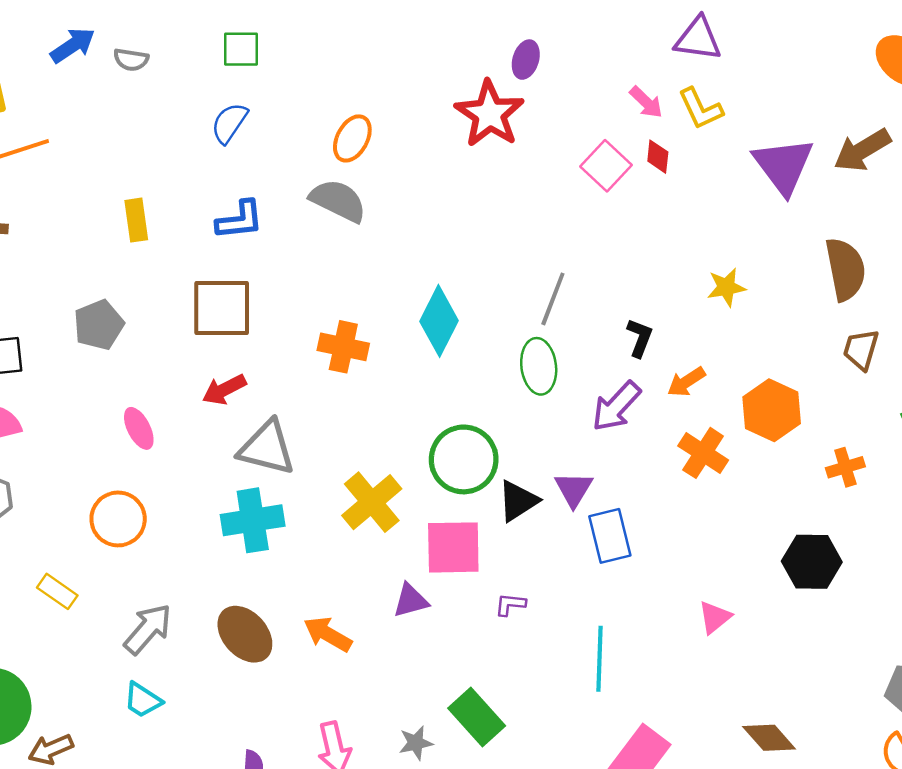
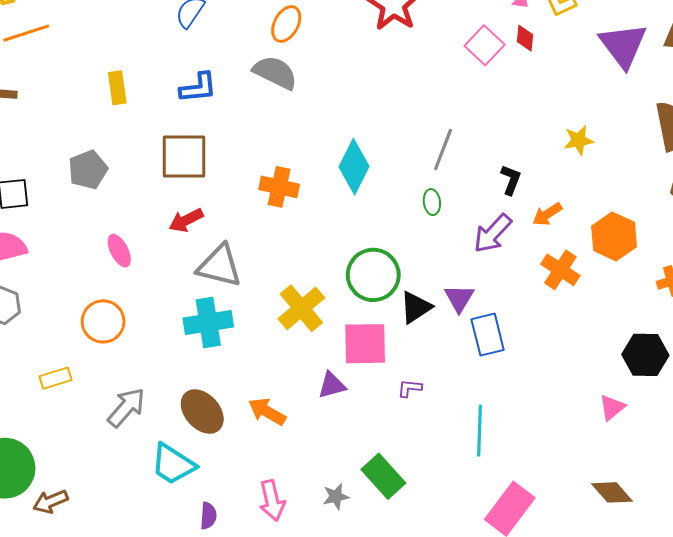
green ellipse: (539, 366) -> (432, 202), size x0.6
yellow rectangle: (57, 591) -> (56, 378), turned -52
pink triangle: (715, 617) -> (612, 407), moved
cyan trapezoid: (143, 700) -> (173, 464), moved, size x1.5

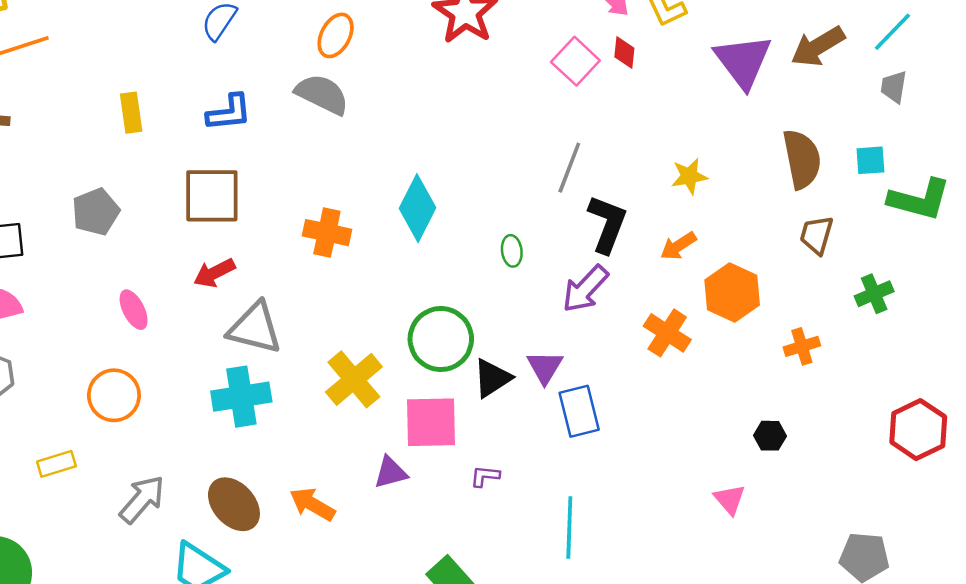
gray line: (443, 149) -> (569, 168), moved
black L-shape: (511, 180) -> (607, 224), size x1.6
orange arrow: (547, 214) -> (678, 246), moved
black hexagon: (645, 355) -> (770, 436), size x0.6
pink triangle: (612, 407) -> (730, 499), turned -32

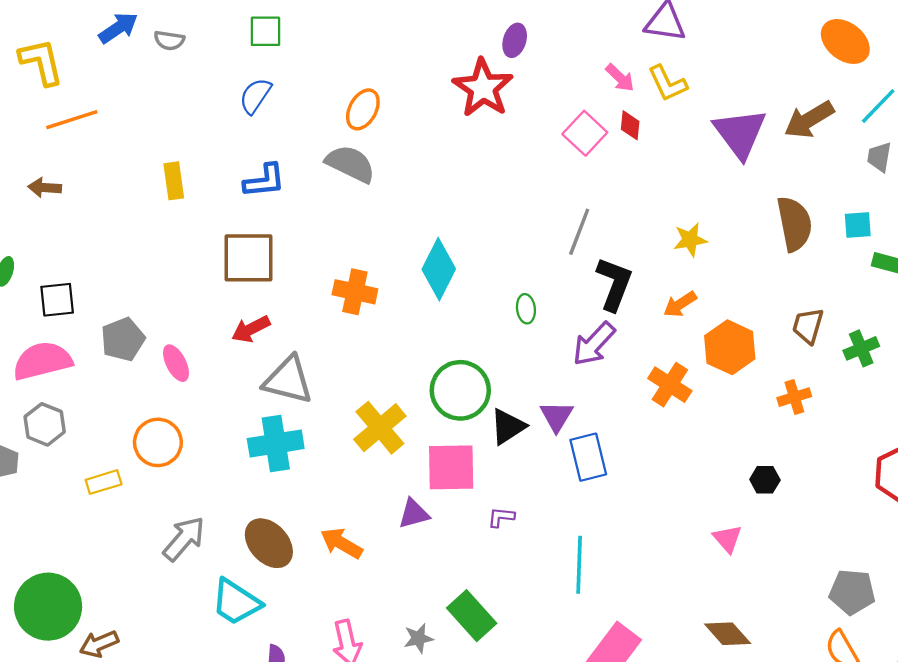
gray pentagon: (96, 212) -> (123, 339), moved
brown trapezoid: (817, 235) -> (808, 326), moved
yellow rectangle: (56, 464) -> (104, 482), moved

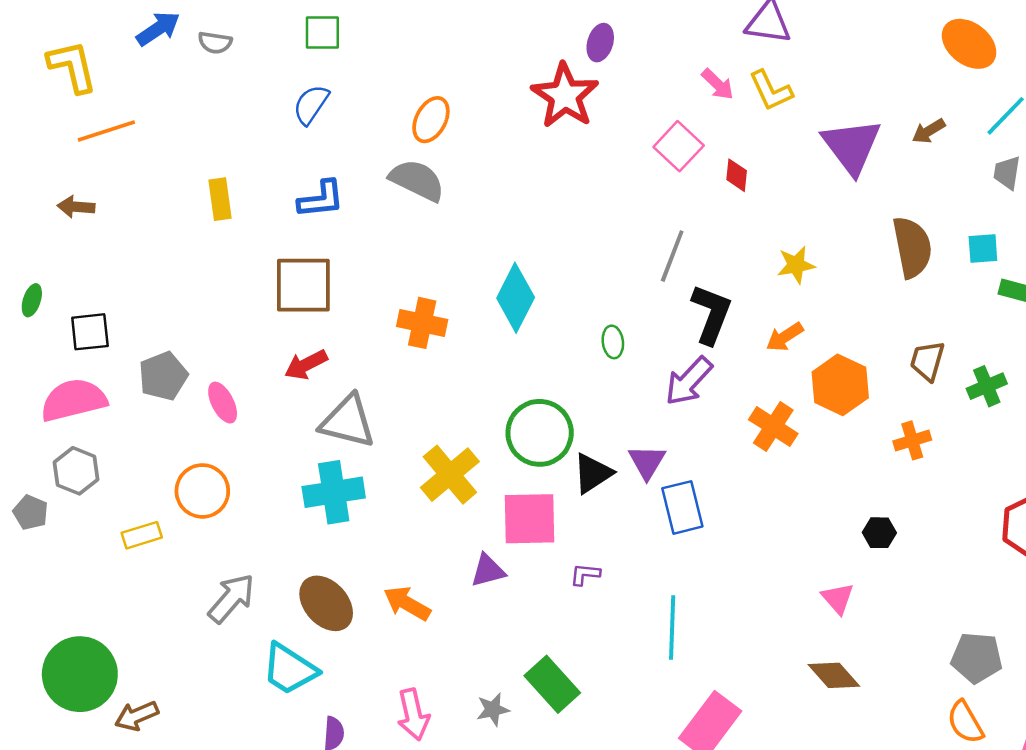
brown arrow: (809, 120) -> (929, 131), size x0.6
red diamond: (630, 125) -> (737, 175), moved
brown diamond: (728, 634) -> (834, 675), moved

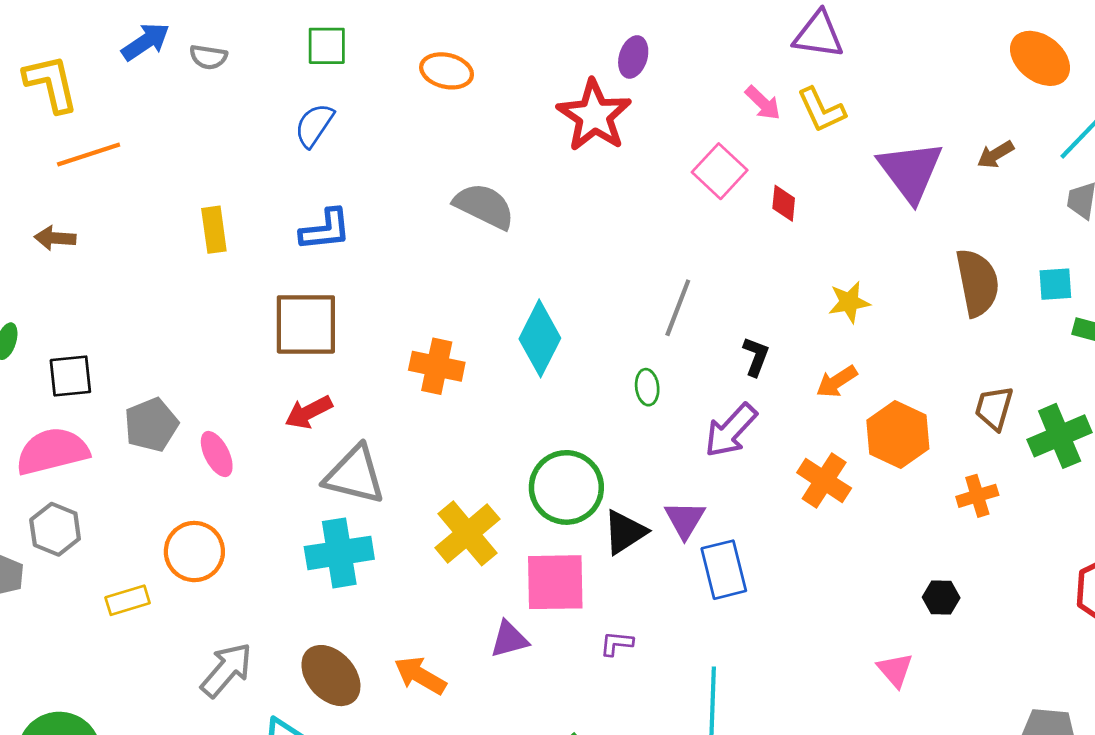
orange ellipse: (431, 120) -> (447, 71), moved, turned 75
gray semicircle: (417, 180) -> (484, 206), moved
gray line: (672, 256) -> (678, 308), moved
black L-shape: (711, 314) -> (756, 356), size x0.6
green cross: (987, 386) -> (1060, 436), size x1.4

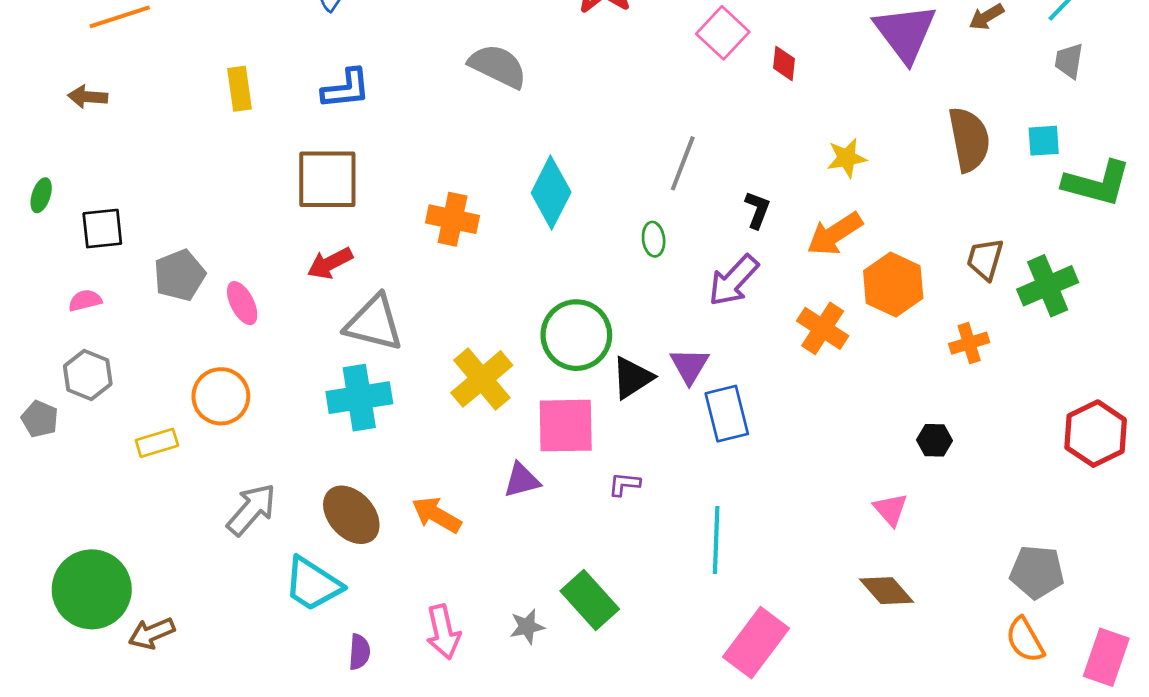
orange arrow: (837, 382) -> (835, 234), size x1.4
pink semicircle: (52, 451) -> (85, 300), size x0.5

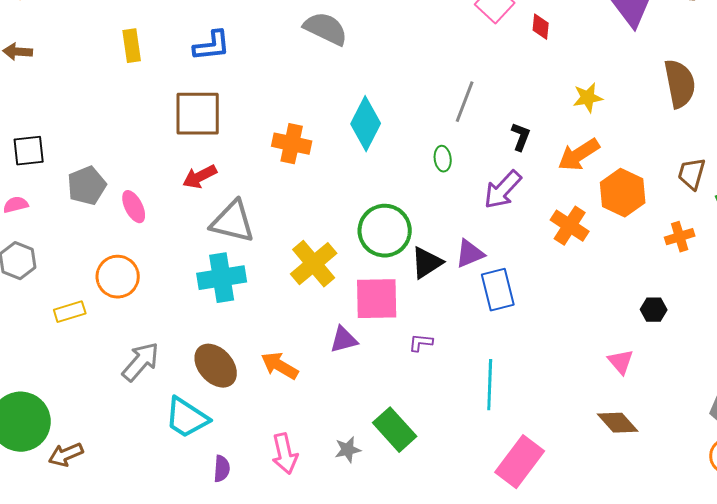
purple triangle: (690, 366) -> (470, 254), turned 36

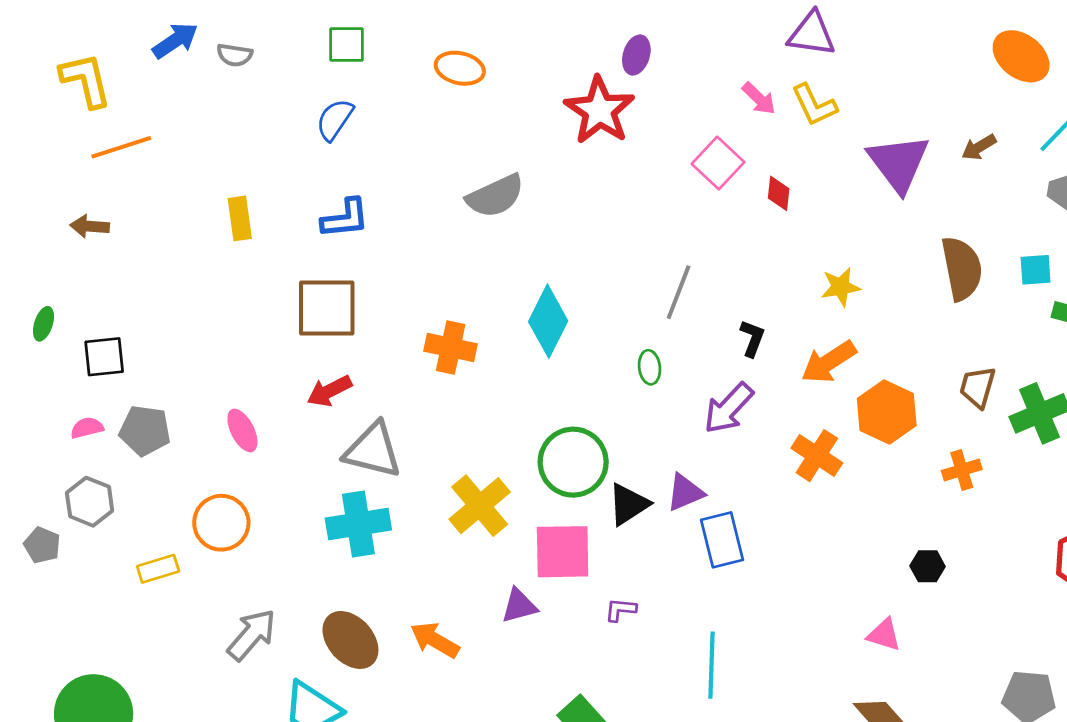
gray semicircle: (326, 29) -> (495, 196), turned 129
gray pentagon: (87, 186) -> (145, 430), moved, turned 30
pink triangle: (621, 362) -> (884, 635), turned -32

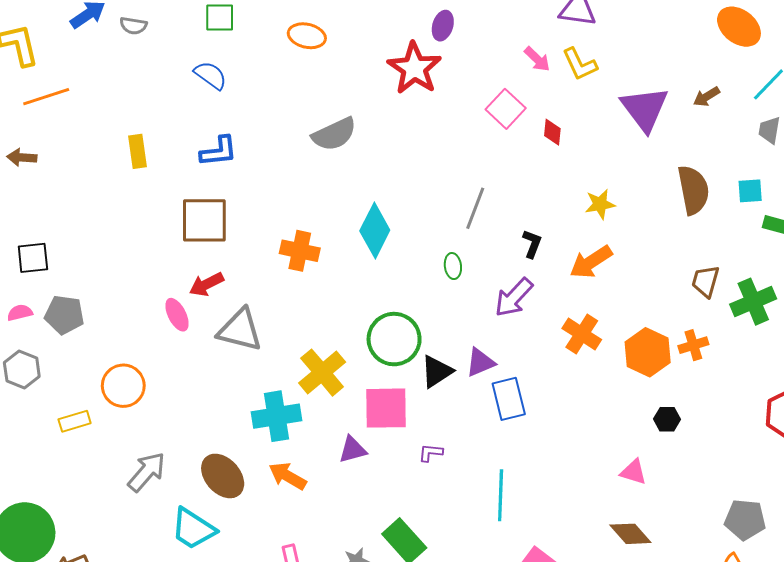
blue semicircle: (335, 120) -> (210, 75), turned 92
orange hexagon: (887, 412) -> (648, 352), moved
pink ellipse: (242, 430) -> (177, 315), moved
cyan cross: (358, 524) -> (276, 416), moved

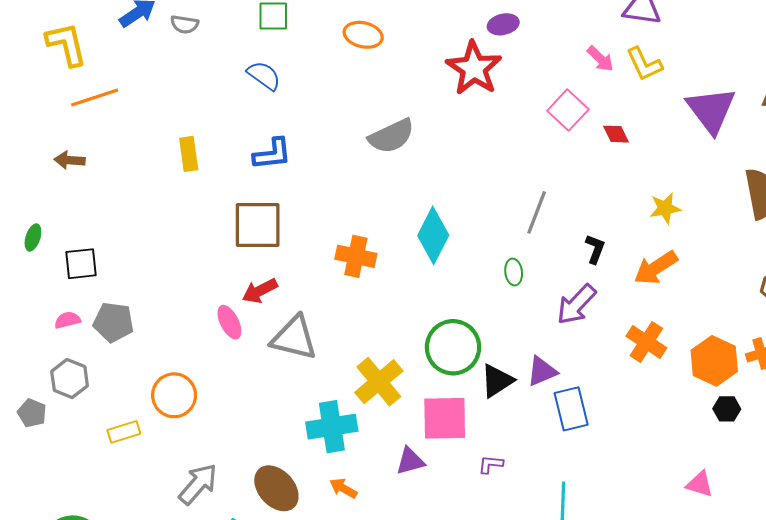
purple ellipse: (443, 26) -> (503, 24), turned 60
red diamond: (552, 132) -> (616, 134), turned -32
black hexagon: (667, 419) -> (727, 409), moved
orange arrow: (288, 476) -> (343, 488), size x0.7

